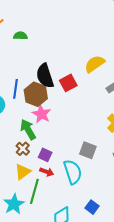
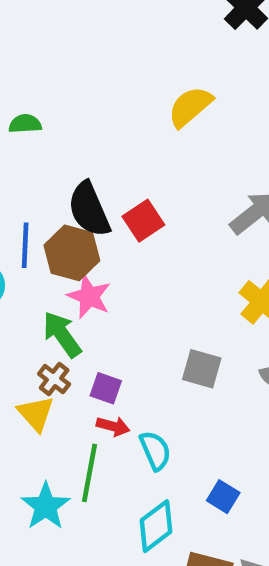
yellow semicircle: (95, 64) -> (190, 107), moved
yellow triangle: (23, 172) -> (36, 414), moved, turned -30
cyan semicircle: (73, 172) -> (155, 451), moved, size x0.7

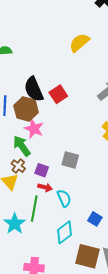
gray square: (202, 369) -> (70, 160), moved

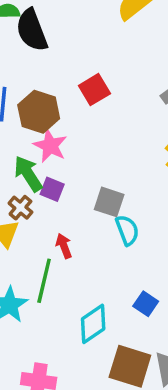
black semicircle: (34, 89) -> (32, 30), moved
purple square: (42, 170) -> (52, 189), moved
red arrow: (45, 187) -> (64, 246), turned -128
cyan semicircle: (64, 198) -> (127, 230), moved

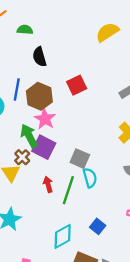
black semicircle: (32, 30) -> (39, 57), moved, size x0.7
purple square: (52, 189) -> (44, 147), size x1.5
green line: (44, 281) -> (68, 190), moved

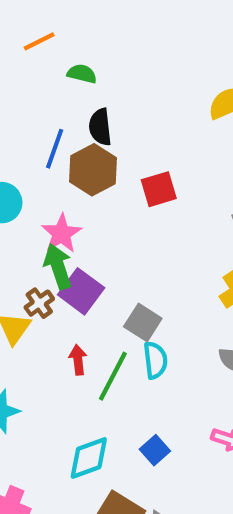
blue line: (17, 89) -> (55, 149), moved
brown hexagon: (39, 96) -> (93, 170), moved
pink star: (45, 119) -> (61, 234), moved

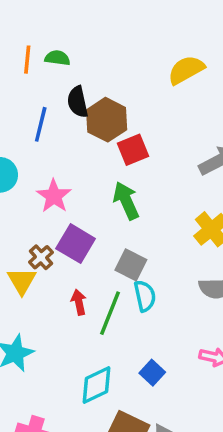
orange line: (39, 41) -> (27, 60), moved, turned -52
brown hexagon: (93, 170) -> (107, 120), moved
green arrow: (58, 266) -> (126, 201), moved

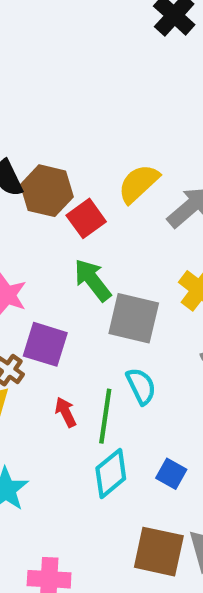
yellow semicircle: (186, 70) -> (138, 183), moved
gray square: (131, 265) -> (134, 318), moved, size x1.4
cyan diamond: (97, 385) -> (111, 473), moved

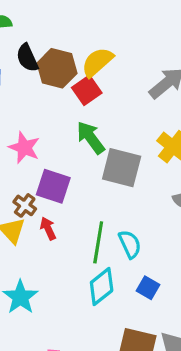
yellow semicircle: (138, 183) -> (97, 62), moved
cyan semicircle: (141, 386) -> (130, 244), moved
red arrow: (66, 412) -> (48, 228), moved

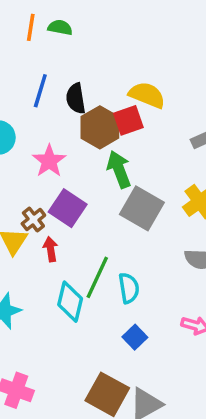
black semicircle: (27, 58) -> (76, 98), moved
yellow semicircle: (97, 62) -> (147, 95), turned 48
brown hexagon: (57, 68) -> (100, 127), moved
cyan diamond: (102, 286) -> (70, 302), moved, turned -54

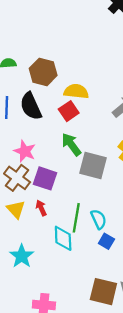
black semicircle: (76, 98) -> (31, 106), size x1.4
brown hexagon: (100, 127) -> (43, 72), moved
brown cross: (33, 220) -> (17, 178), moved, size x1.6
blue square: (135, 337) -> (106, 241), moved

